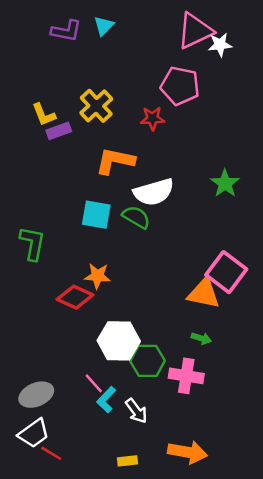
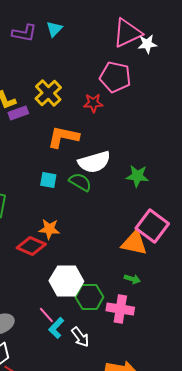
green star: (225, 183) -> (137, 176), moved, turned -30
cyan square: (96, 215) -> (48, 180), size x0.7

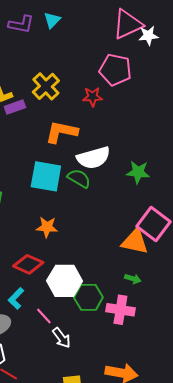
cyan square: (48, 180) -> (46, 176), size x1.8
red diamond: (31, 246) -> (28, 264), moved
cyan L-shape: (56, 328) -> (16, 298), moved
white arrow: (80, 337) -> (61, 338), moved

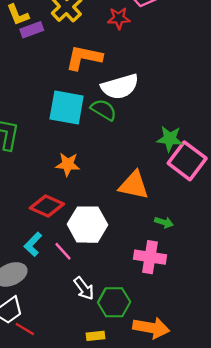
green star: (138, 172) -> (170, 139), moved
orange triangle: (135, 242) -> (134, 185), moved
green hexagon: (88, 297) -> (114, 302), moved
pink line: (44, 316) -> (63, 251), moved

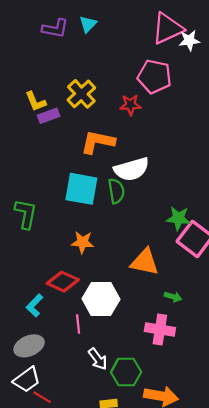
green semicircle: (104, 110) -> (116, 191), turned 50
cyan L-shape: (33, 244) -> (34, 306), moved
pink line: (63, 251) -> (78, 324), turned 36

